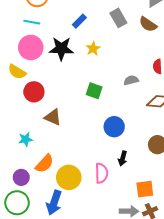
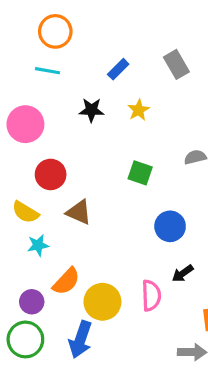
pink circle: (31, 47) -> (25, 124), moved
black star: (61, 49) -> (91, 110), size x0.7
yellow semicircle: (17, 72) -> (25, 212), moved
black arrow: (123, 158) -> (183, 273), turned 40

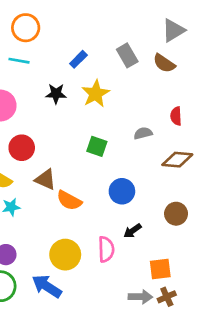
yellow star: (139, 110) -> (96, 94), size x1.5
orange semicircle: (66, 281) -> (69, 200), moved, turned 75
blue arrow: (80, 339) -> (47, 286), turned 104

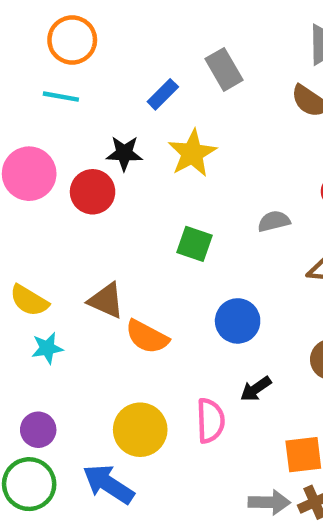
gray rectangle: (127, 55) -> (224, 69), moved
red circle: (22, 148) -> (93, 192), moved

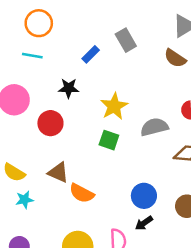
yellow star: (192, 153) -> (114, 106), moved
red circle: (93, 192) -> (50, 123), moved
gray semicircle: (274, 221) -> (154, 127), size x1.5
blue circle: (238, 321) -> (144, 196), moved

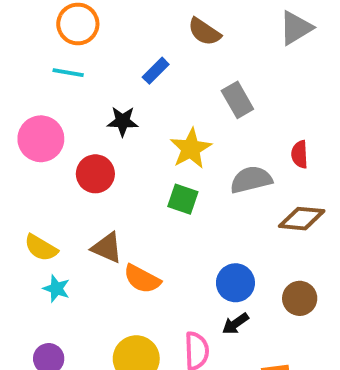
gray rectangle: (126, 40) -> (237, 100), moved
brown semicircle: (175, 58) -> (204, 32), moved
cyan star: (25, 200) -> (56, 289), turned 30

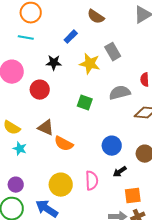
yellow star: (191, 149) -> (90, 64), moved, turned -30
black arrow: (235, 324) -> (120, 172), moved

